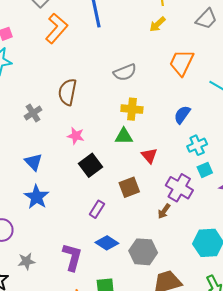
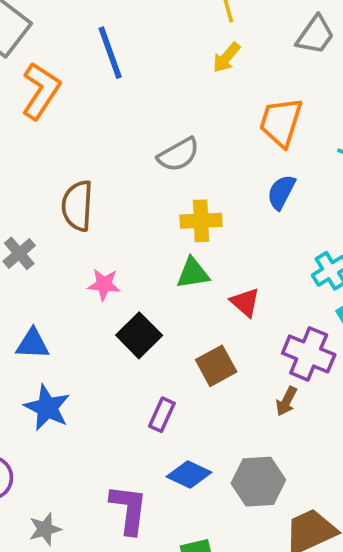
blue semicircle: (182, 115) -> (281, 192), moved
blue triangle: (33, 162) -> (33, 344), turned -36

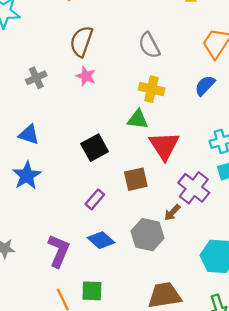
gray semicircle: (178, 155) -> (149, 45), turned 76
brown semicircle: (77, 206) -> (81, 41), moved
pink star: (104, 284) -> (86, 76), moved
red triangle: (245, 302) -> (164, 146), size x1.6
gray hexagon: (258, 482) -> (148, 235), moved

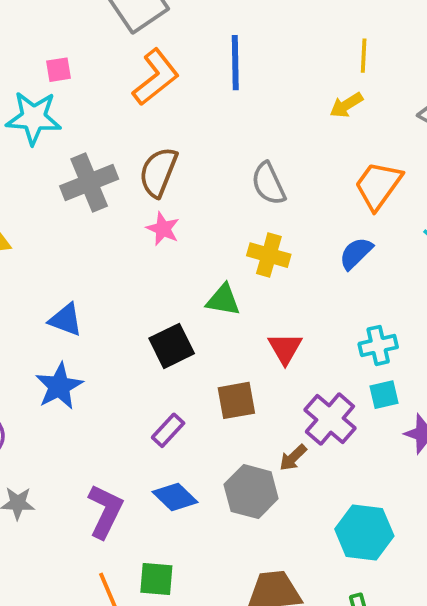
gray cross: (36, 78) -> (89, 183), moved, size x1.6
green triangle: (138, 119) -> (223, 300), moved
red triangle: (164, 146) -> (285, 348), size x0.7

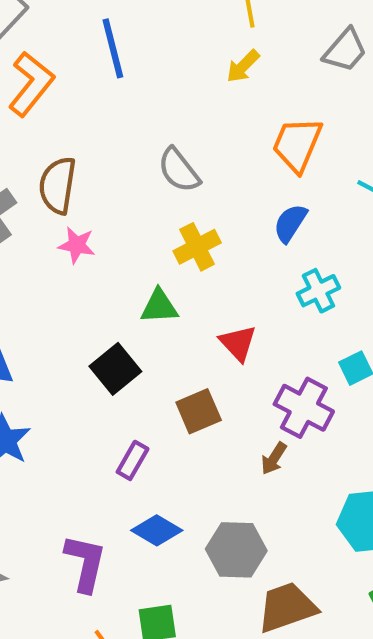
yellow cross: (269, 255) -> (197, 247), turned -30
cyan cross: (378, 345) -> (318, 291), moved
gray hexagon: (251, 492) -> (236, 550), moved

